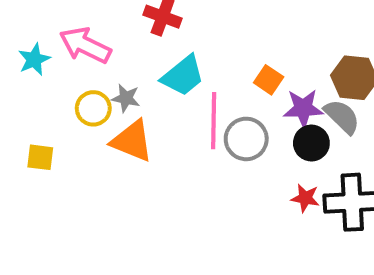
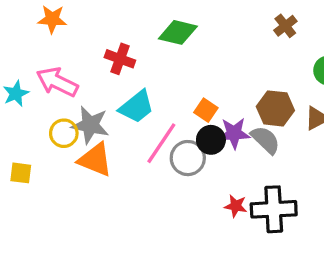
gray star: (126, 98) -> (90, 125), size x1.6
pink line: (214, 121) -> (161, 143), turned 33
black circle: (311, 143) -> (211, 140), moved

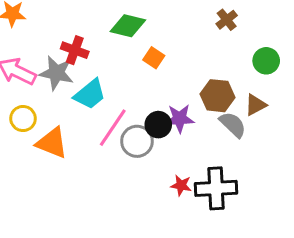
orange square: (206, 110) -> (154, 58), moved
gray star: (90, 125) -> (56, 73), moved
gray semicircle: (265, 140) -> (233, 125), moved

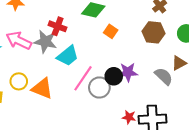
brown hexagon: (218, 96) -> (154, 32), moved
yellow circle: (23, 119) -> (19, 81), moved

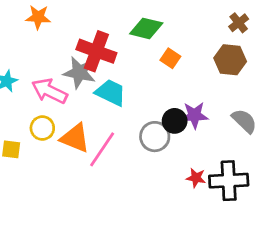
red cross: (58, 26) -> (96, 51), size x1.5
pink arrow: (19, 41) -> (49, 91), moved
cyan trapezoid: (68, 56) -> (111, 92), turned -115
pink line: (83, 78) -> (102, 149), moved

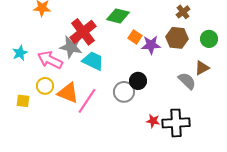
red cross: (96, 51) -> (83, 32), turned 32
purple star: (195, 115) -> (151, 45), moved

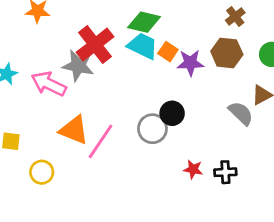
cyan trapezoid: (93, 61) -> (143, 46), moved
yellow circle: (45, 86) -> (42, 172), moved
black cross: (176, 123) -> (225, 172), size x0.6

